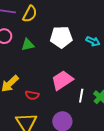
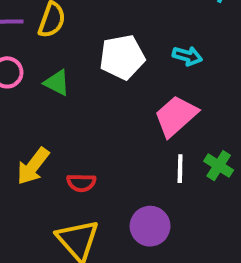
green triangle: (28, 45) -> (57, 83), turned 48
pink trapezoid: (62, 80) -> (176, 116), moved

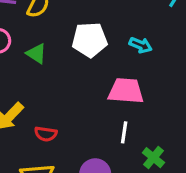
pink trapezoid: (176, 116) -> (126, 91), turned 39
green cross: (219, 166) -> (153, 158), moved

